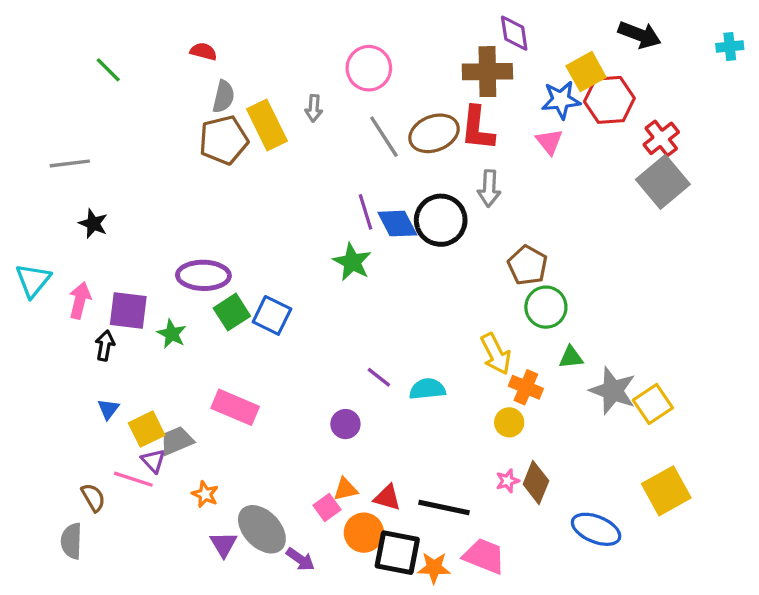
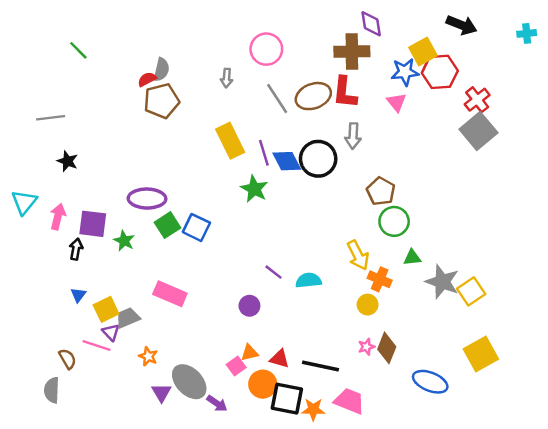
red semicircle: (203, 51) -> (147, 79), moved, turned -42
yellow rectangle: (267, 125) -> (230, 141), moved

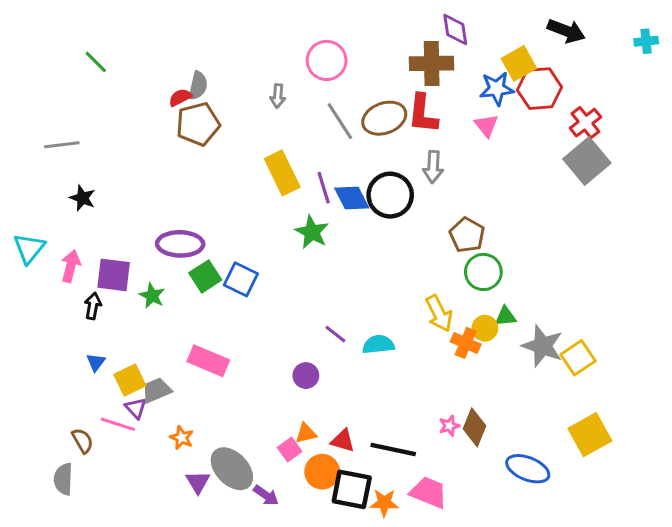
yellow circle: (368, 305) -> (485, 328), moved

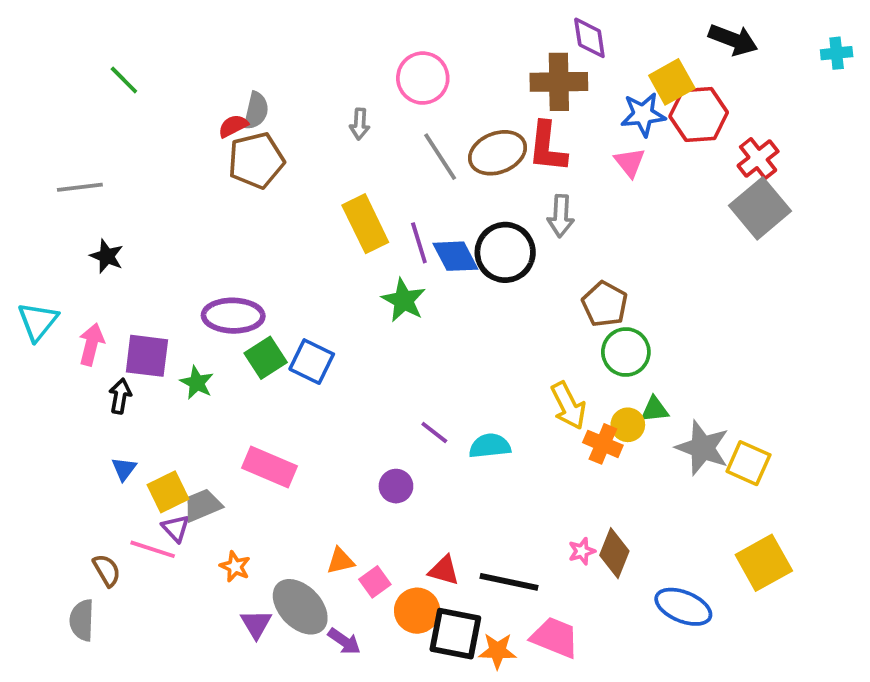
yellow square: (578, 358) -> (748, 463), turned -32
orange triangle: (306, 433) -> (340, 561), moved

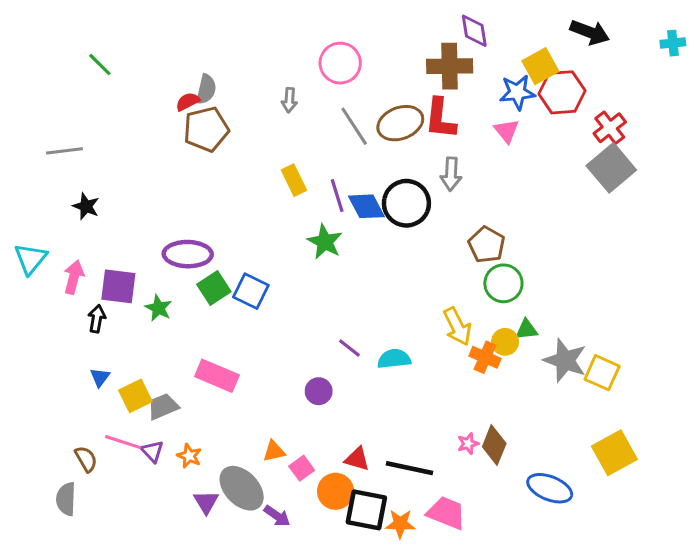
yellow rectangle: (365, 224) -> (294, 180), size x0.7
purple triangle: (176, 528) -> (152, 451), moved

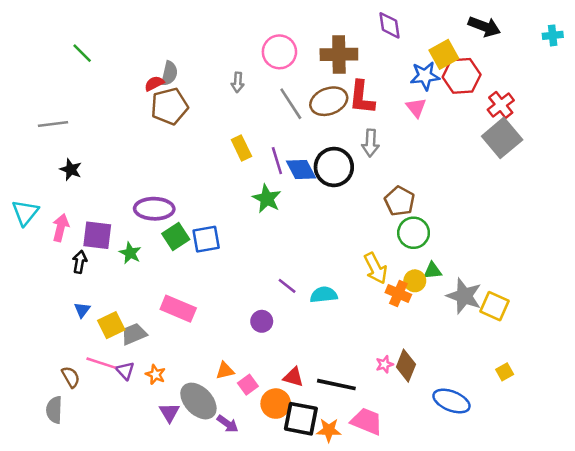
brown cross: (450, 66) -> (339, 54), moved
blue square: (251, 291) -> (206, 239), turned -36
yellow square: (614, 453) -> (505, 372), size x0.5

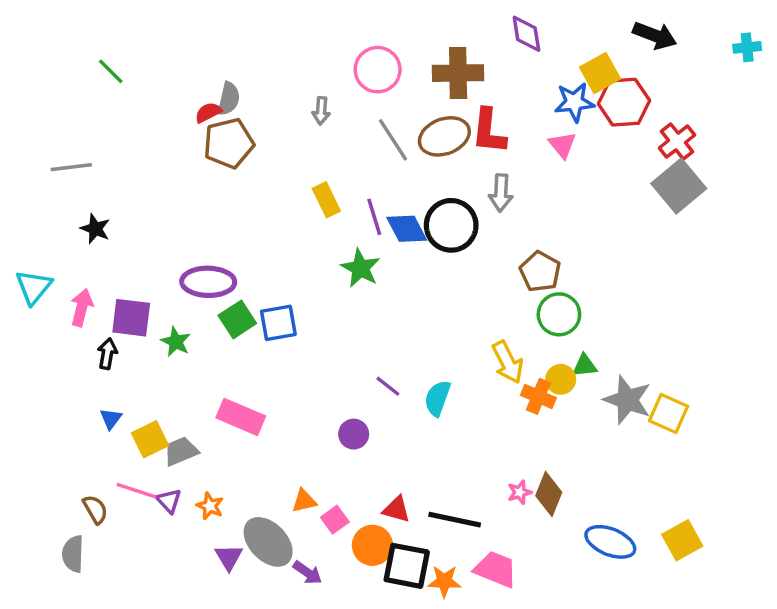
cyan semicircle: (324, 295) -> (437, 398), turned -64
yellow square: (505, 372) -> (682, 540), moved, size x1.6

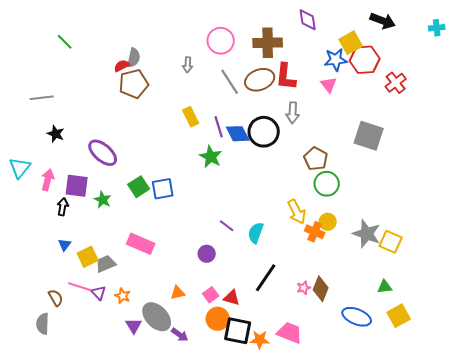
gray square: (679, 186) -> (369, 136), moved, turned -32
purple ellipse: (208, 282) -> (103, 153), moved, turned 40
green triangle: (585, 366) -> (385, 287), moved
pink square: (335, 520) -> (211, 295), moved
black line: (455, 520) -> (266, 278), moved, turned -68

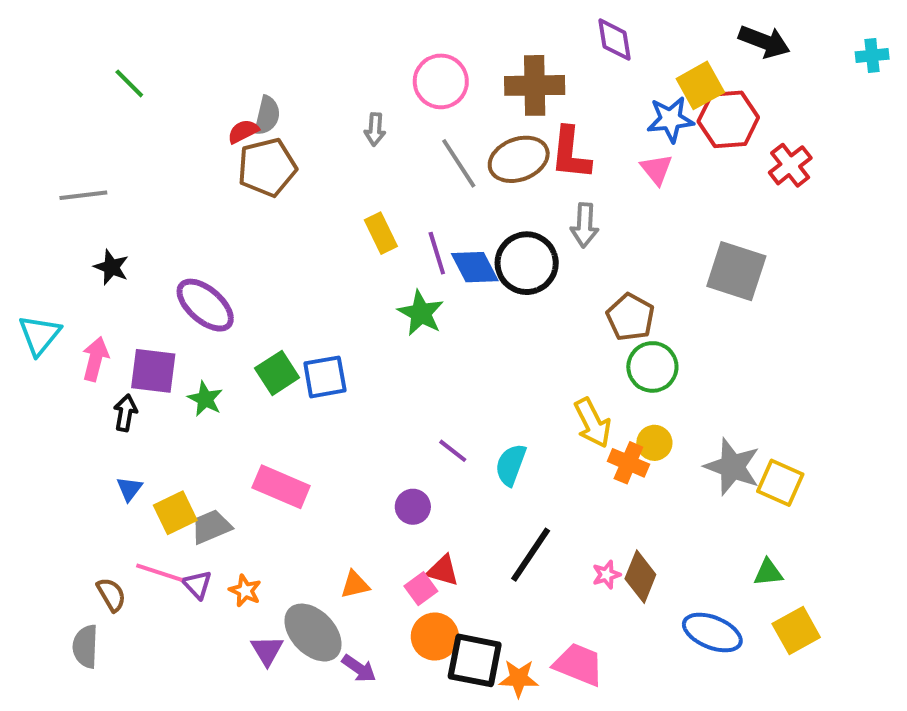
red triangle: (232, 298) -> (443, 571), moved

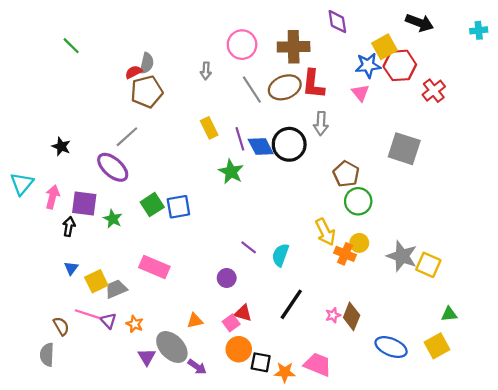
gray line: (83, 195) -> (127, 137), moved, turned -35
green triangle: (768, 573) -> (449, 314), moved
black square: (475, 660) -> (261, 362), size x0.7

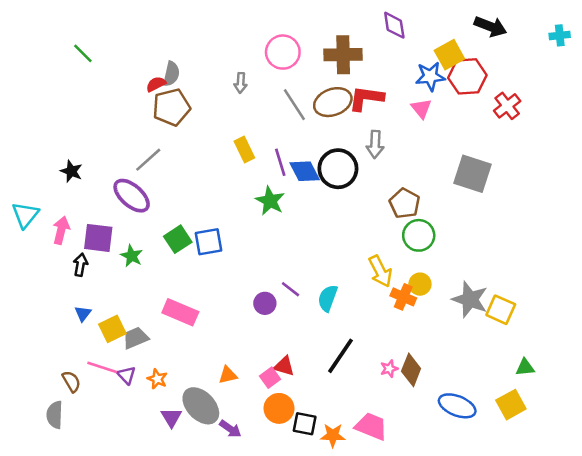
red L-shape: (313, 84) -> (366, 98), turned 92
purple circle: (227, 278) -> (265, 303), moved

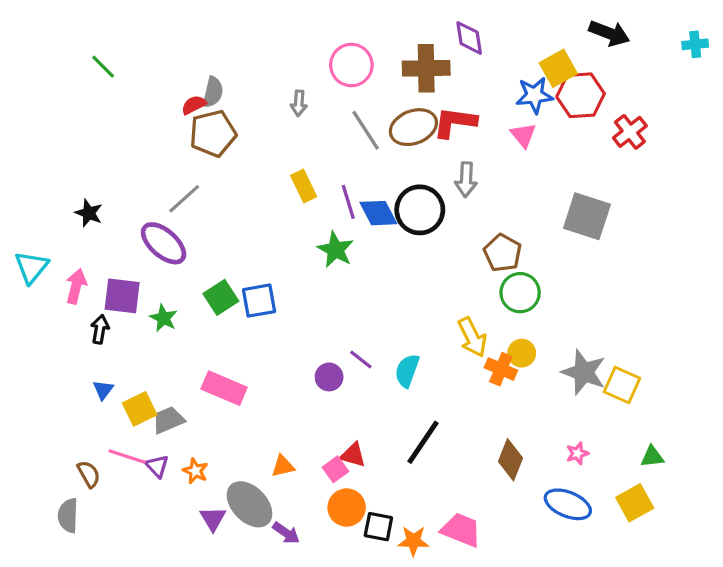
purple diamond: (394, 25) -> (469, 38), moved
pink star: (389, 369) -> (577, 453), moved

